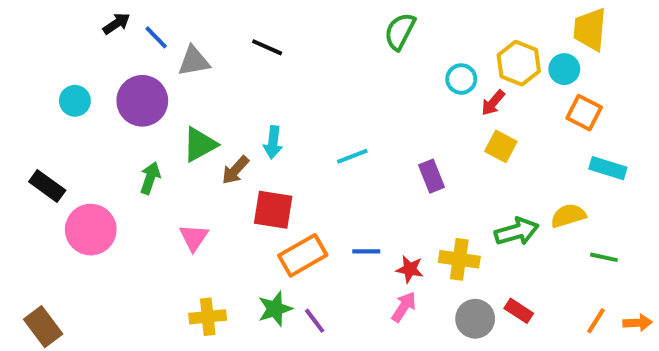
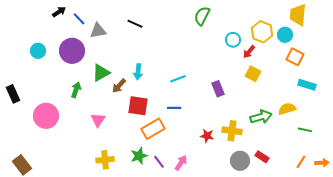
black rectangle: (47, 186) -> (13, 94), moved, turned 30
blue line: (366, 251) -> (174, 108), moved
pink arrow: (404, 307) -> (181, 163), moved

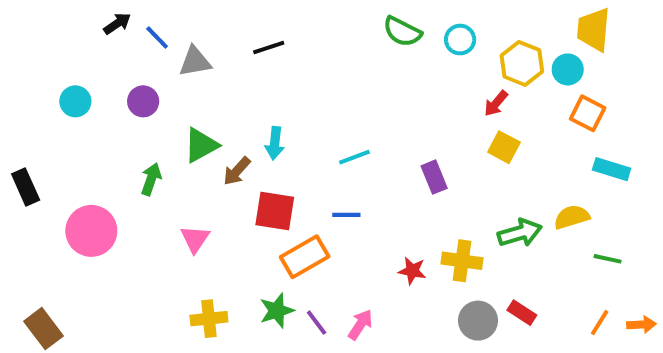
green semicircle: (202, 16) -> (402, 32), turned -90
black line: (135, 24) -> (269, 48), turned -42
cyan circle: (233, 40) -> (460, 40), moved
purple circle: (72, 51) -> (143, 101), size x0.6

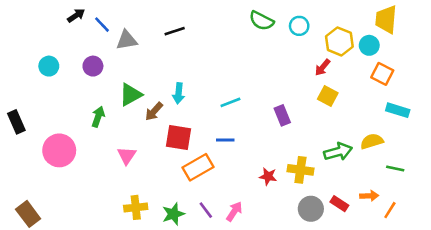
green star: (277, 311) -> (173, 214), moved
orange arrow: (641, 325) -> (369, 196), moved

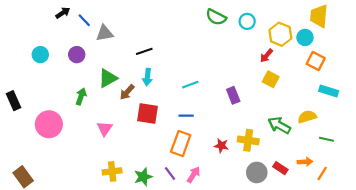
black line: (175, 31) -> (144, 51), moved
green arrow: (338, 152) -> (279, 125), turned -135
orange rectangle: (198, 167) -> (181, 144), moved, turned -40

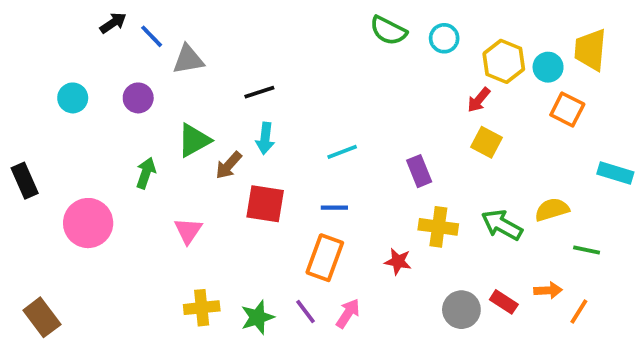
yellow trapezoid: (319, 16) -> (590, 50), moved
cyan rectangle: (329, 91) -> (615, 173), moved
yellow cross: (248, 140) -> (438, 227), moved

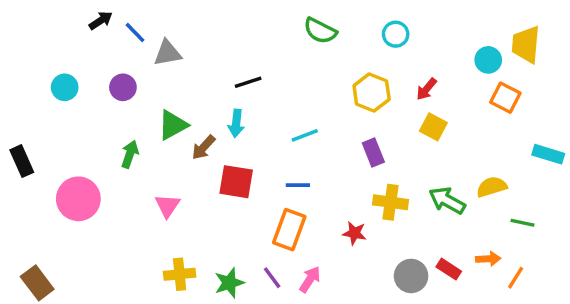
green semicircle: (388, 31) -> (320, 31), moved
yellow hexagon: (504, 61) -> (372, 92), moved
black line: (259, 92) -> (248, 82), moved

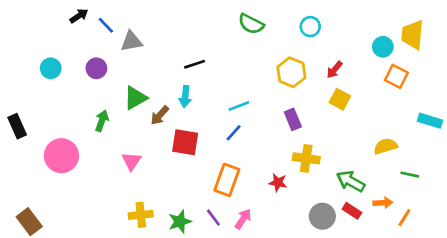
blue line: (298, 185) -> (234, 133), moved, turned -48
green arrow: (447, 201) -> (351, 181), moved

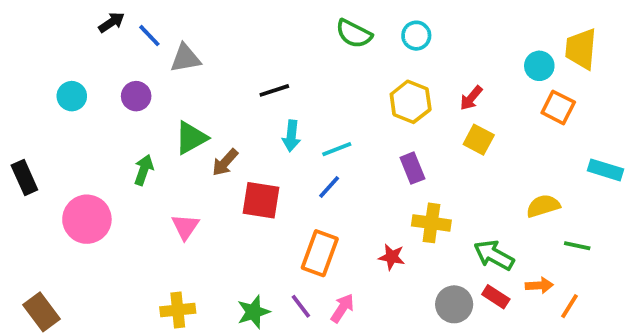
cyan circle: (310, 27) -> (416, 36), moved
cyan arrow: (185, 97) -> (291, 136), moved
yellow cross: (141, 215) -> (178, 310), moved

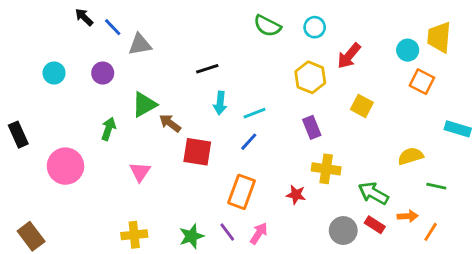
black arrow: (112, 22) -> (84, 17), turned -102
red arrow: (471, 98) -> (349, 56), moved, size x1.4
brown arrow: (225, 162) -> (170, 123), turned 85

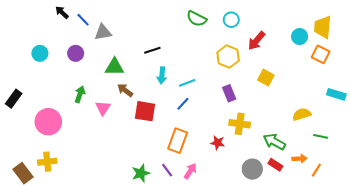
orange square: (422, 82) -> (321, 54), moved
green triangle: (144, 105) -> (115, 67), moved, turned 30
black rectangle: (18, 135) -> (14, 99), turned 60
pink triangle: (140, 172) -> (103, 108), moved
yellow cross: (134, 235) -> (47, 162), moved

